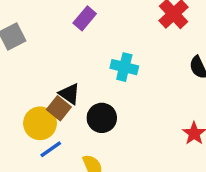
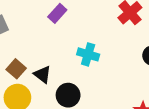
brown square: (59, 108) -> (16, 69), moved

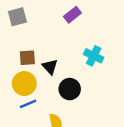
brown square: (16, 69) -> (27, 58), turned 35

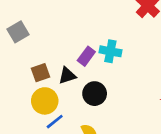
purple rectangle: (72, 15) -> (86, 56), moved
black triangle: (50, 67) -> (67, 76), turned -49

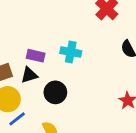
purple rectangle: (86, 56) -> (36, 56), moved, turned 66

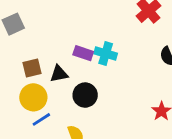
purple rectangle: (36, 56) -> (83, 53), moved

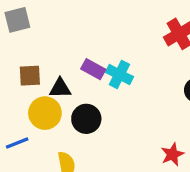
yellow circle: (33, 97) -> (45, 113), moved
blue line: (41, 119) -> (17, 143), moved

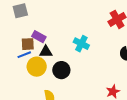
purple rectangle: (93, 69) -> (39, 37), moved
blue line: (17, 143) -> (24, 55), moved

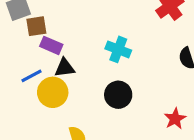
brown square: (28, 44) -> (36, 26), moved
black circle: (61, 70) -> (118, 95), moved

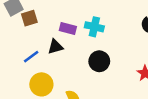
purple rectangle: (51, 45) -> (68, 28), moved
yellow circle: (53, 92) -> (41, 84), moved

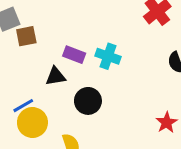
blue line: (31, 57) -> (23, 106), moved
black circle: (99, 61) -> (88, 101), moved

